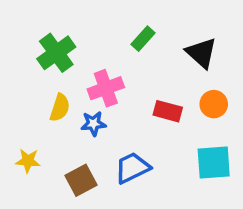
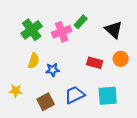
pink cross: (106, 88) -> (62, 32), moved
cyan square: (214, 162) -> (108, 96), moved

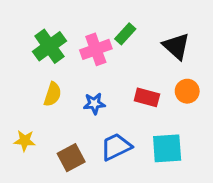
blue star: (53, 70) -> (94, 104), moved

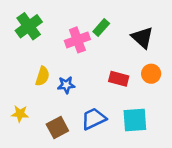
green cross: (49, 46) -> (29, 26), moved
blue star: (94, 104) -> (66, 85), moved

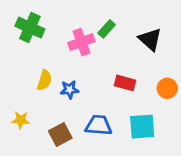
green cross: (29, 26) -> (30, 28), turned -30
orange circle: (151, 74) -> (167, 88), moved
blue trapezoid: (94, 119) -> (99, 125), turned 30

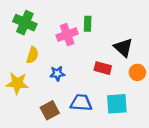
green rectangle: (107, 29) -> (88, 24), turned -40
black triangle: (150, 39) -> (123, 48), moved
yellow semicircle: (44, 80) -> (32, 55), moved
yellow star: (21, 120) -> (17, 83), moved, size x1.5

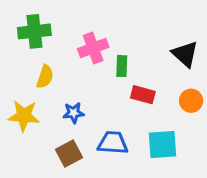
green cross: (25, 23) -> (34, 31), turned -30
green rectangle: (88, 24) -> (122, 66), moved
black triangle: (123, 48) -> (185, 54), moved
blue star: (57, 73) -> (74, 113), moved

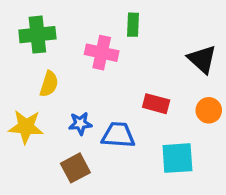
pink cross: (93, 48) -> (102, 53), turned 32
green rectangle: (122, 66) -> (133, 25), moved
blue trapezoid: (113, 143) -> (118, 135), moved

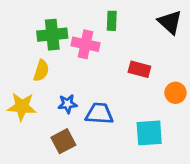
green cross: (37, 35) -> (52, 35), moved
black triangle: (202, 59) -> (170, 22), moved
red rectangle: (156, 104) -> (139, 69), moved

